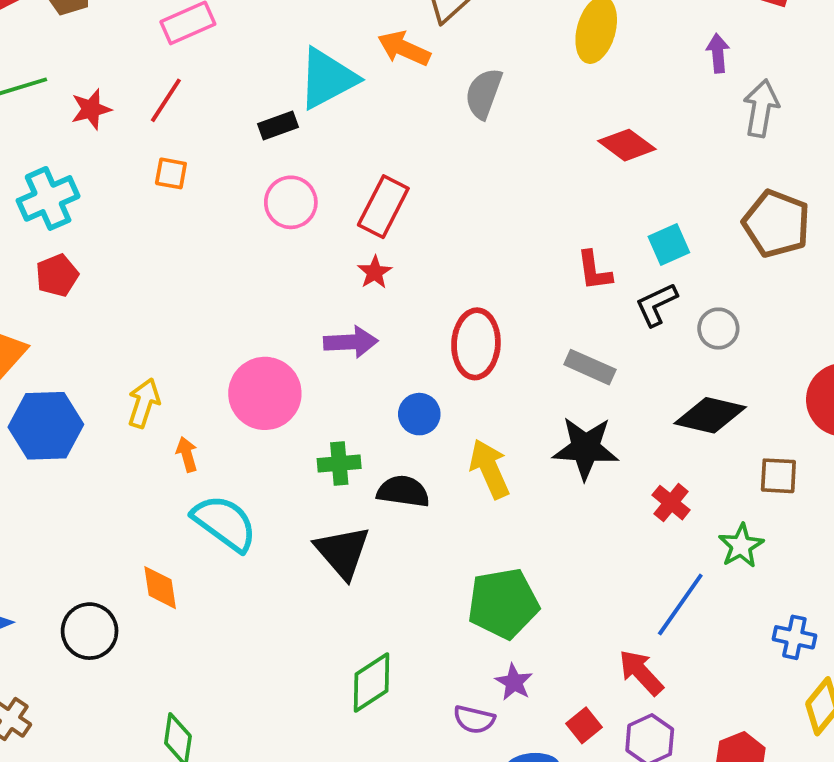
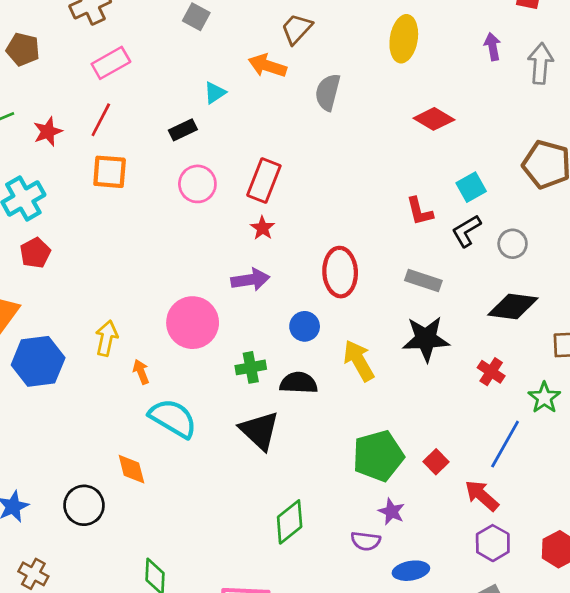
cyan triangle: (327, 79) -> (215, 93), size x0.5
gray arrow: (761, 108) -> (540, 63), moved
orange square: (171, 173) -> (110, 172), size x1.5
red square: (584, 725) -> (436, 462), moved

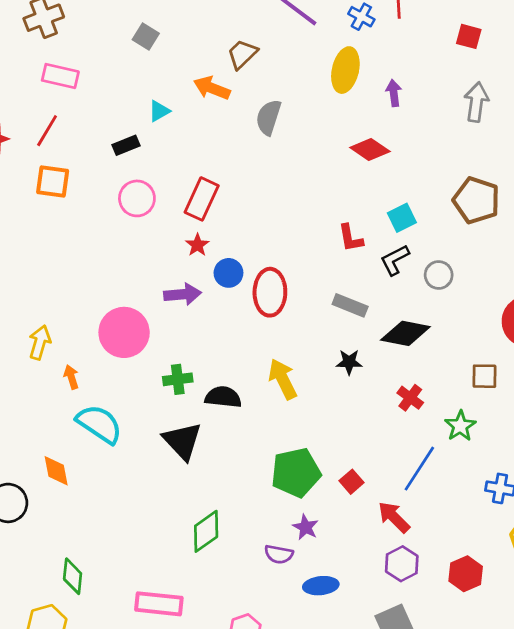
purple arrow: (493, 47) -> (394, 93), moved
pink rectangle: (111, 63) -> (60, 76), turned 39
black diamond: (513, 306) -> (405, 333), moved
blue circle: (305, 326) -> (228, 273), moved
black star: (426, 339) -> (349, 362), size x0.6

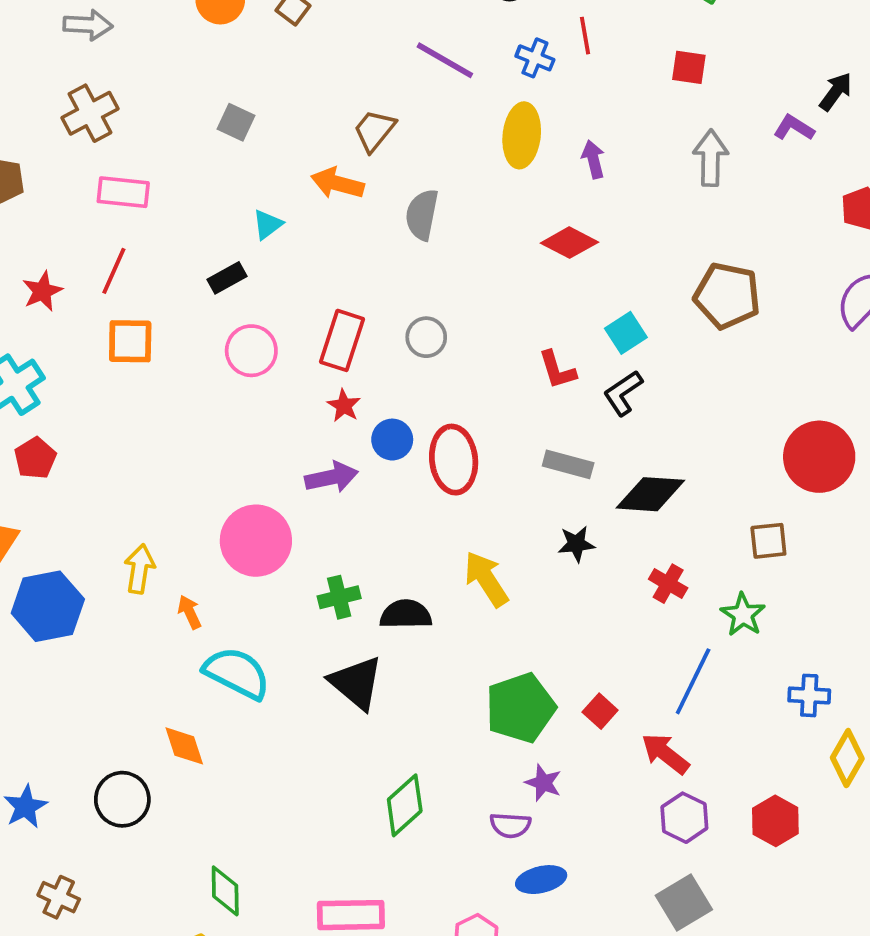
gray circle: (439, 275) -> (426, 337), moved
blue ellipse: (321, 586) -> (541, 880), moved

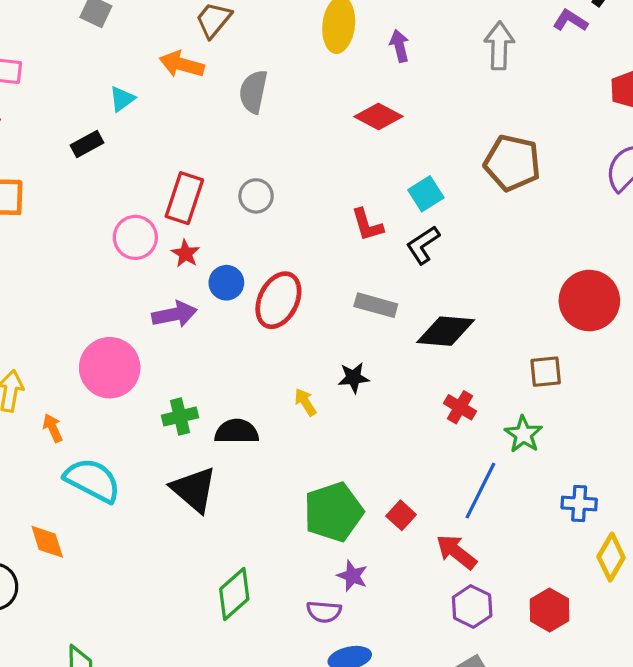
pink circle: (251, 351) -> (135, 237), moved
red ellipse: (454, 460) -> (278, 300), turned 32
black star: (576, 544) -> (354, 378), moved
yellow arrow: (486, 579) -> (305, 402), size x0.6

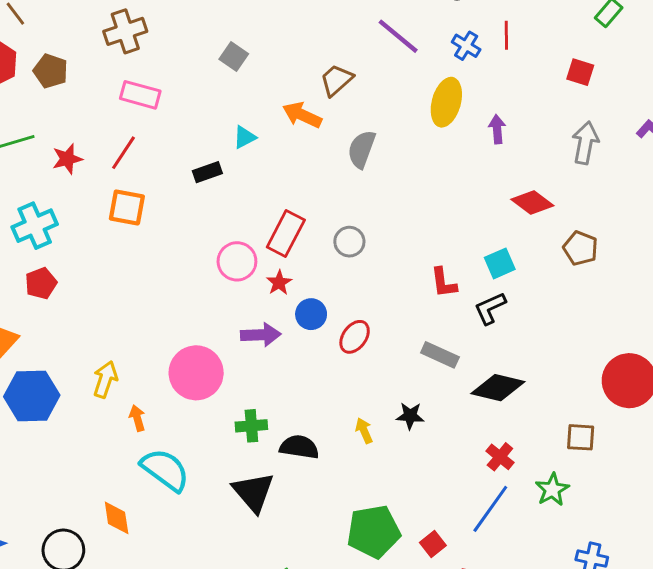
red diamond: (379, 117) -> (532, 202), moved
brown pentagon: (512, 163) -> (580, 248), size x0.7
red ellipse: (278, 300) -> (355, 337), size x0.7
blue line: (480, 491) -> (490, 509), moved

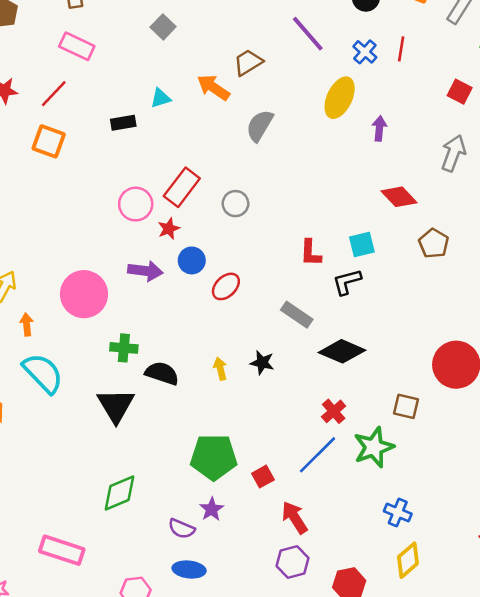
green star: (552, 490) -> (374, 447), size x1.4

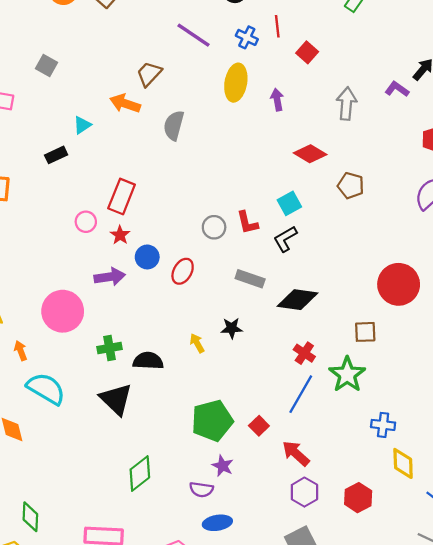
gray square: (163, 27) -> (47, 66), moved
red square: (460, 92) -> (307, 52), moved, turned 30
pink circle: (136, 204) -> (86, 222), size x0.7
gray circle: (235, 204) -> (214, 227), moved
yellow diamond: (408, 560) -> (403, 463), turned -36

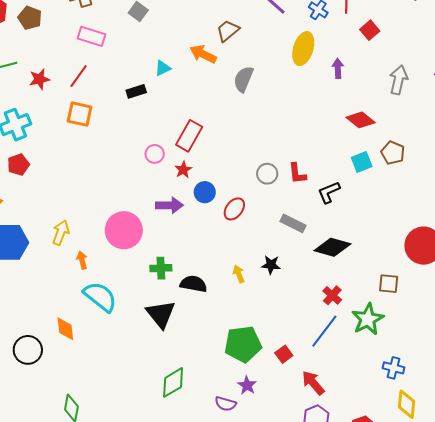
cyan square: (289, 203) -> (362, 162), moved

